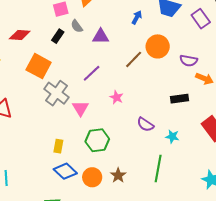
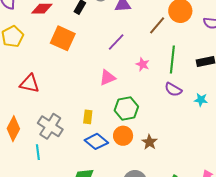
gray cross: (56, 93) -> (50, 126), moved
pink triangle: (80, 108) -> (107, 78), turned 42
green line: (158, 168) -> (172, 59), moved
orange circle: (92, 177) -> (123, 136), moved

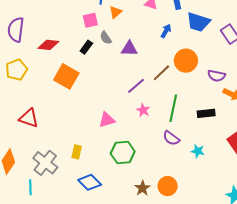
purple line: (116, 42) -> (136, 86), moved
yellow rectangle: (88, 117) -> (77, 152), moved
orange circle: (123, 136) -> (168, 186), moved

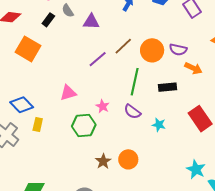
orange circle: (186, 61) -> (152, 50), moved
pink star: (143, 110) -> (103, 106), moved
blue diamond: (90, 182) -> (22, 105), moved

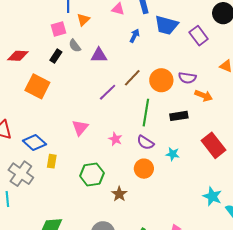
pink triangle: (68, 93) -> (80, 128), turned -30
green hexagon: (84, 125) -> (92, 174), moved
orange circle: (128, 159) -> (144, 169), moved

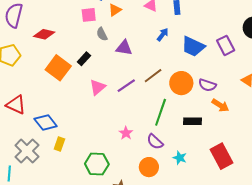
blue trapezoid: (166, 25) -> (193, 46), moved
black rectangle: (56, 56) -> (84, 59), moved
pink triangle: (80, 128) -> (98, 87), moved

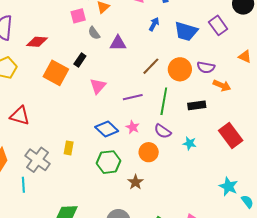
purple line: (126, 86) -> (133, 97), moved, turned 30
blue diamond: (46, 123) -> (107, 129), moved
orange circle: (149, 167) -> (149, 152), moved

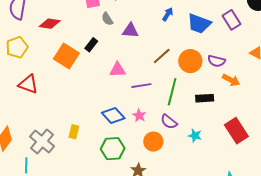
pink triangle: (98, 86) -> (118, 70), moved, turned 42
red triangle: (20, 116) -> (28, 84), moved

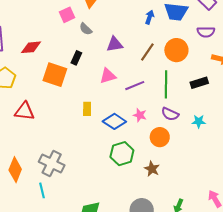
blue arrow: (168, 14) -> (150, 17), moved
purple triangle: (130, 31) -> (115, 44), moved
purple semicircle: (216, 61) -> (206, 32), moved
yellow rectangle: (74, 132) -> (87, 109), moved

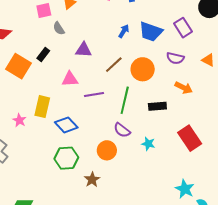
yellow rectangle: (87, 109) -> (42, 107), size x1.5
pink star: (140, 115) -> (19, 120), moved

